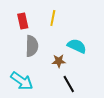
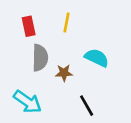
brown star: (59, 61) -> (64, 73), moved

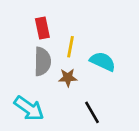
yellow line: (66, 22) -> (71, 47), moved
red rectangle: (29, 26) -> (42, 28), moved

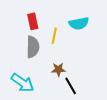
cyan semicircle: (103, 61) -> (79, 23), moved, turned 144
brown star: (68, 78) -> (58, 69), moved

